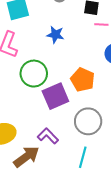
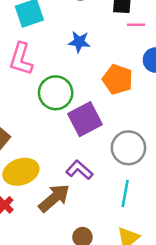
orange pentagon: (83, 80) -> (118, 79), moved

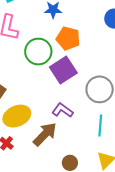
orange pentagon: (118, 79) -> (68, 38), moved

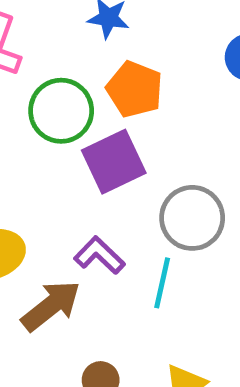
cyan line: (100, 126) -> (162, 283), moved

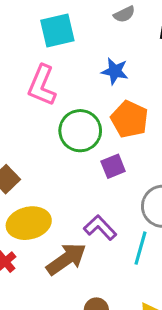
purple square: (114, 162) -> (113, 166), size x0.6

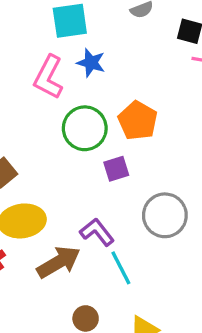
blue star: (115, 71) -> (91, 63), moved
cyan line: (141, 248) -> (121, 268), moved, turned -48

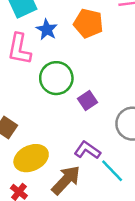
blue star: (91, 63) -> (47, 30), turned 30
orange pentagon: (138, 121) -> (88, 23), moved

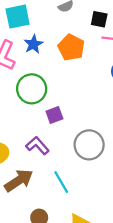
purple L-shape: (87, 150) -> (37, 146), moved

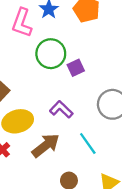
purple square: (54, 115) -> (76, 68), moved

